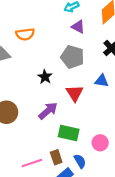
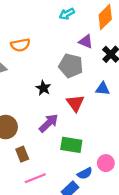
purple triangle: (78, 27) -> (86, 42), moved
pink circle: (100, 143) -> (106, 163), moved
brown rectangle: (56, 157) -> (22, 154), moved
blue semicircle: (80, 161) -> (85, 173), turned 96

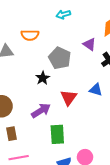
cyan arrow: (67, 14) -> (63, 14), moved
gray pentagon: (71, 66) -> (60, 58), moved
green rectangle: (71, 145) -> (57, 134), turned 66

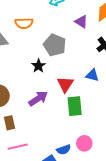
purple triangle: (89, 44) -> (81, 22), moved
green rectangle: (57, 134) -> (75, 106), moved

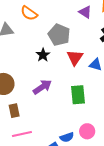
orange semicircle: (24, 23) -> (29, 13), turned 36
red triangle: (65, 84) -> (75, 58), moved

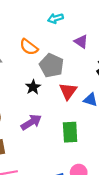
orange semicircle: (29, 13) -> (29, 47), moved

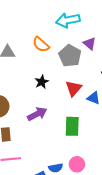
cyan arrow: (56, 18) -> (68, 20), size x1.6
gray pentagon: (51, 65) -> (70, 56), moved

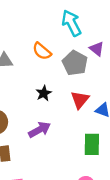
cyan arrow: (68, 20) -> (71, 23), turned 75
green rectangle: (72, 126) -> (92, 144), moved

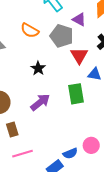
red triangle: (80, 100) -> (79, 56), moved
green rectangle: (92, 144) -> (76, 94), moved

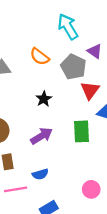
blue semicircle: (70, 153) -> (40, 174), moved

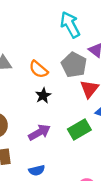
orange semicircle: (40, 57) -> (39, 69), moved
green rectangle: (81, 131) -> (79, 129), turned 60

